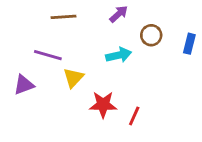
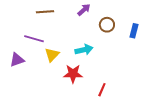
cyan arrow: (119, 55) -> (84, 50), moved
red line: (134, 116) -> (102, 90), moved

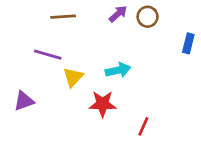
brown circle: (107, 25) -> (148, 17), moved
purple triangle: (17, 60) -> (24, 101), moved

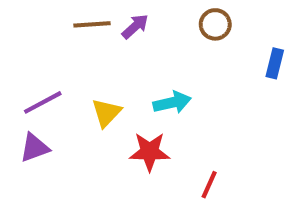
purple arrow: (118, 14) -> (135, 26), moved
purple line: (48, 55) -> (43, 102), moved, turned -44

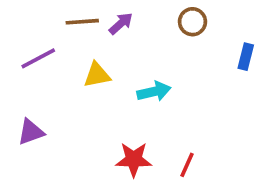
purple line: (43, 102) -> (38, 58), moved
yellow triangle: (106, 113) -> (97, 75), moved, turned 36
red star: (150, 152) -> (134, 159), moved

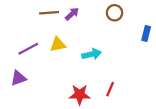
purple line: (38, 58) -> (28, 49), moved
red line: (187, 165) -> (110, 89), moved

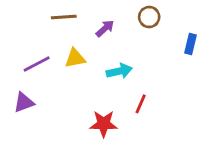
purple arrow: (72, 14) -> (105, 28), moved
red line: (110, 89) -> (141, 104), moved

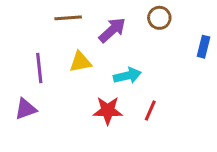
purple arrow: (105, 28) -> (112, 30), size x1.4
purple line: (37, 64) -> (39, 68), turned -68
red star: (104, 124) -> (108, 111), moved

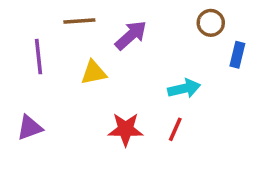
brown circle: (159, 18) -> (211, 23), moved
purple line: (39, 68) -> (39, 57), moved
cyan arrow: (127, 76) -> (184, 89), moved

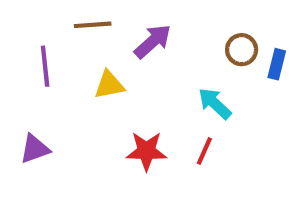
brown circle: (211, 23) -> (242, 50), moved
cyan arrow: (184, 89) -> (215, 103), turned -124

